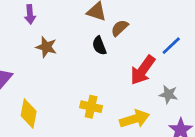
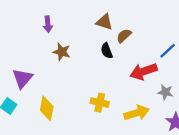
red arrow: (143, 70) -> (143, 71), turned 35

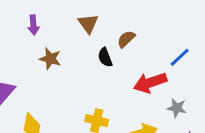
brown triangle: (104, 22) -> (88, 24), moved, turned 36

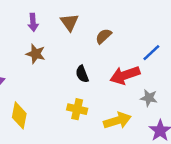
purple arrow: (33, 25) -> (33, 22), moved
black semicircle: (105, 57) -> (82, 74), moved

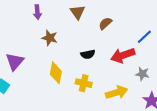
purple arrow: (33, 22) -> (37, 12), moved
black semicircle: (82, 74) -> (88, 54), turned -80
yellow diamond: (19, 115) -> (56, 73), moved

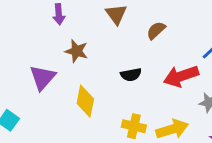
purple triangle: (15, 62) -> (43, 78), moved
yellow cross: (84, 83) -> (134, 126), moved

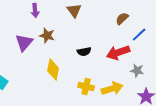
brown semicircle: (156, 30) -> (122, 19), moved
purple triangle: (43, 78) -> (24, 43), moved

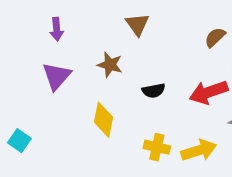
purple arrow: (35, 11) -> (57, 29), moved
brown star: (47, 36) -> (110, 65), moved

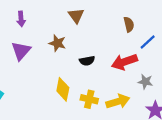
brown semicircle: (215, 37) -> (129, 24), turned 120
yellow diamond: (103, 120) -> (63, 89), moved

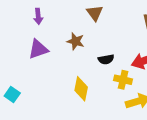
purple triangle: (21, 51) -> (38, 49), turned 30
yellow cross: (89, 99) -> (123, 80), moved

